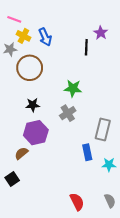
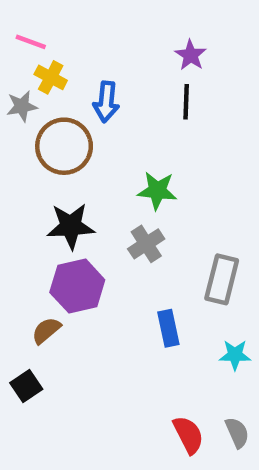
purple star: (101, 33) -> (191, 55), moved
blue arrow: (45, 37) -> (106, 102), moved, turned 30
black star: (33, 105) -> (71, 226), size x1.5
blue rectangle: (87, 152) -> (168, 328), moved
red semicircle: (77, 202) -> (188, 435), moved

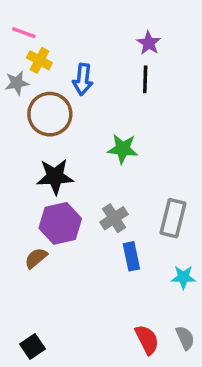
gray cross: (146, 244) -> (114, 218), moved
black square: (26, 386) -> (32, 347), moved

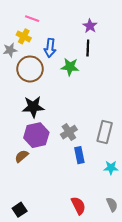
pink line: (24, 33) -> (32, 19), moved
green star: (123, 149) -> (70, 67), moved
red semicircle: (147, 340) -> (78, 206), moved

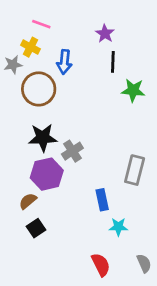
purple star: (90, 26) -> (105, 34), moved
green star: (70, 67) -> (133, 90), moved
gray cross: (69, 132) -> (72, 151), moved
cyan star: (111, 168) -> (118, 227), moved
black square: (20, 210) -> (36, 228), moved

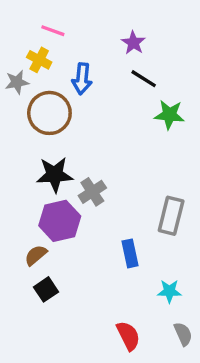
black line: (113, 62) -> (144, 79), turned -60
cyan star: (118, 227) -> (169, 291), moved

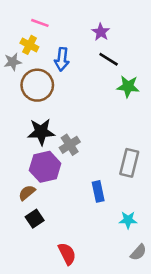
gray semicircle: (183, 334) -> (138, 252), turned 66
red semicircle: (128, 336) -> (67, 254), moved

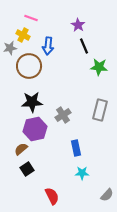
black line: (109, 59) -> (84, 46), turned 35
gray cross: (70, 145) -> (63, 115), moved
gray rectangle: (129, 163) -> (100, 110), moved
cyan star: (128, 220) -> (82, 173), moved

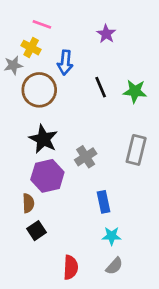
black line: (84, 46) -> (101, 87), moved
black star: (32, 102) -> (43, 139), turned 30
brown semicircle: (21, 149) -> (28, 203), turned 128
gray semicircle: (107, 195) -> (114, 266), moved
red semicircle: (52, 196) -> (71, 267), turned 30

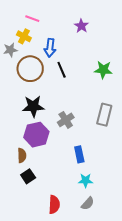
black line: (101, 87) -> (62, 70), moved
black star: (43, 139) -> (33, 106), turned -30

